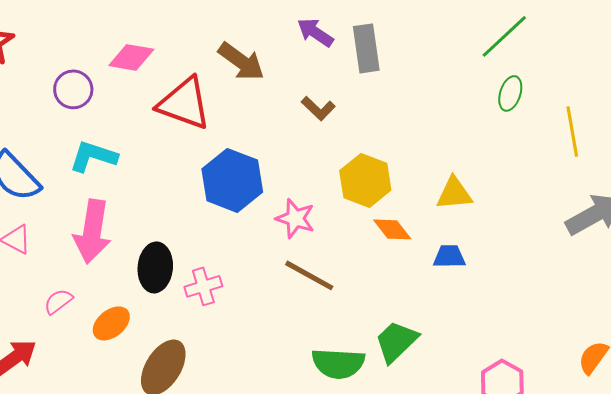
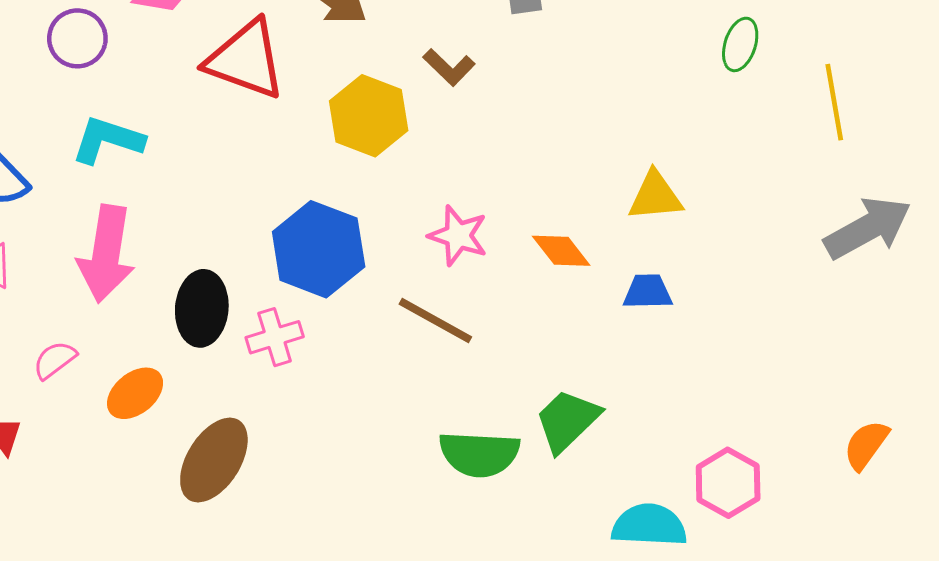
blue hexagon: (232, 180) -> (319, 249), moved
yellow hexagon: (365, 180) -> (369, 116), moved
pink star: (295, 218) -> (458, 236), moved

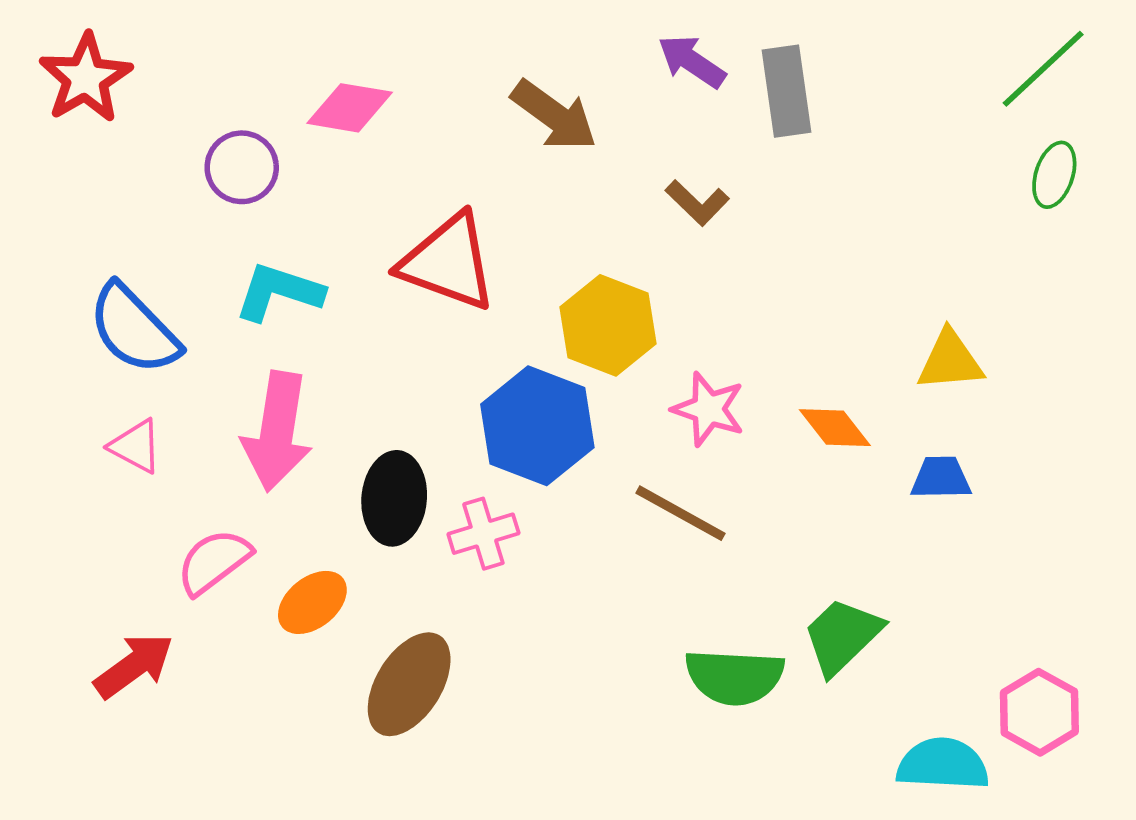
red triangle: (246, 60) -> (448, 262), moved
yellow hexagon: (369, 116) -> (608, 325), moved
pink semicircle: (55, 360) -> (214, 562), size x1.4

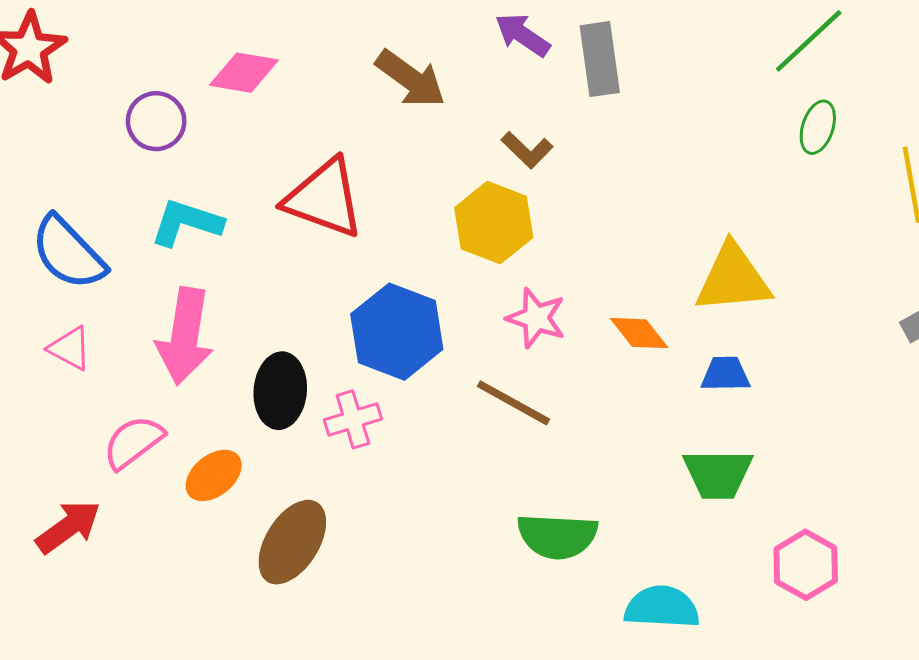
yellow hexagon: (608, 325) -> (494, 223), moved
yellow triangle: (950, 361) -> (733, 279), size x1.4
green trapezoid: (842, 636) -> (718, 474), moved, turned -136
cyan semicircle: (943, 764) -> (662, 607), moved

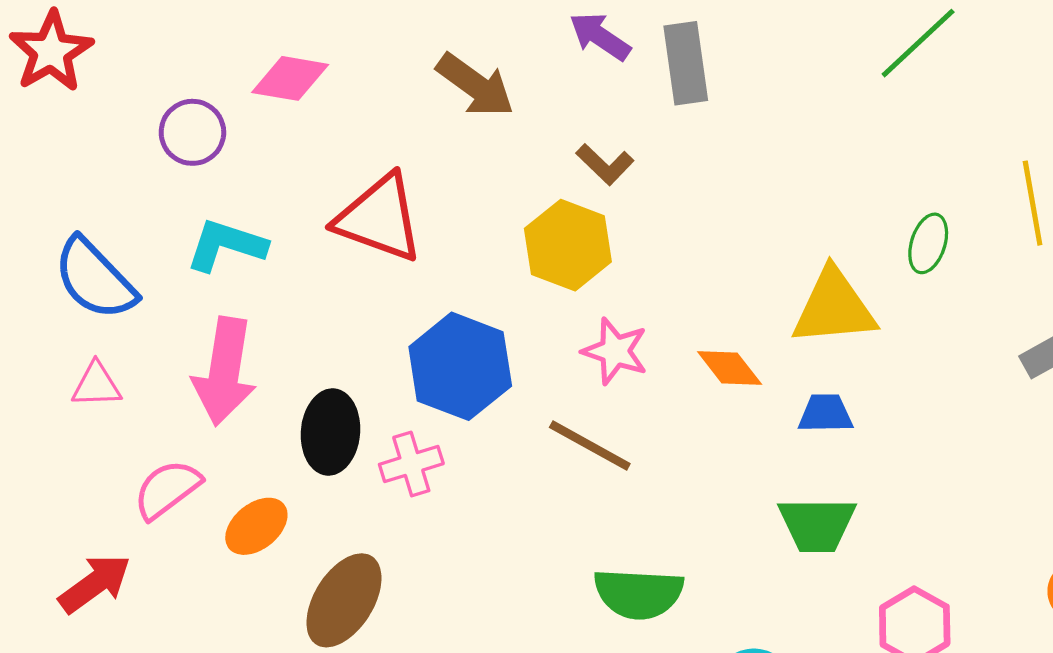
green ellipse: (818, 127) -> (928, 243), moved
pink triangle: (70, 348) -> (96, 385), turned -30

